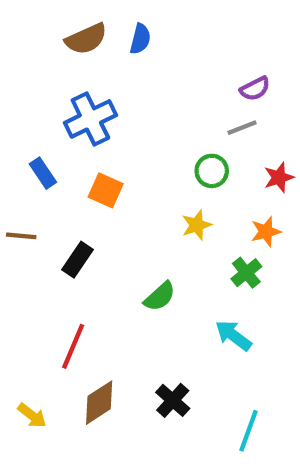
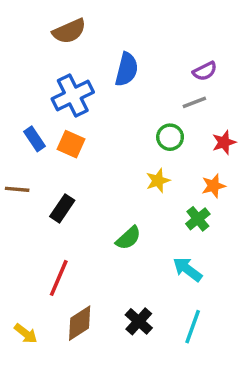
blue semicircle: (140, 39) -> (127, 69), moved, size x1.4
orange square: (106, 190) -> (71, 144), moved
cyan line: (248, 431) -> (193, 327), moved

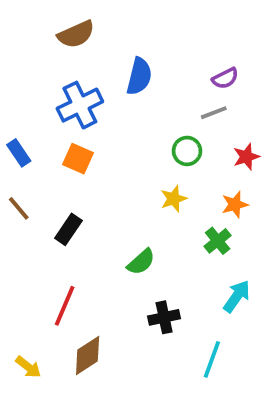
blue rectangle: (34, 139) -> (19, 153), moved
brown line: (17, 189) -> (19, 208), turned 45
cyan arrow: (187, 269) -> (237, 296), moved, turned 88
black cross: (139, 321) -> (164, 317), moved, turned 36

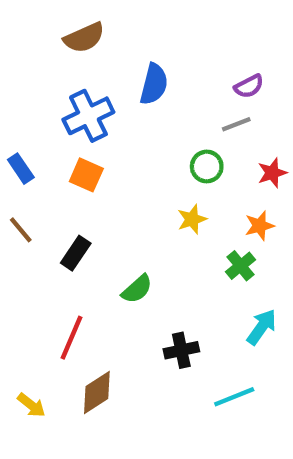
green semicircle: (141, 262) -> (137, 289), moved
cyan line: (212, 359) -> (234, 397), turned 48

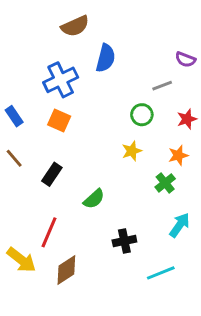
brown semicircle: (84, 38) -> (75, 26), moved
purple semicircle: (249, 86) -> (185, 60), moved, turned 48
yellow arrow: (31, 405) -> (21, 260), moved, size x1.5

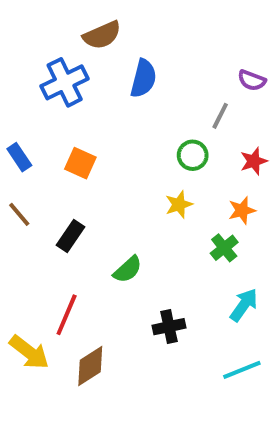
blue cross: (61, 80) -> (65, 82), moved
gray line: (162, 86) -> (220, 116), turned -42
cyan line: (161, 273) -> (242, 370), moved

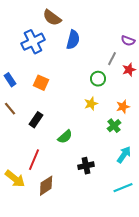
brown semicircle: (102, 35) -> (52, 18), turned 60
red star: (254, 161) -> (129, 70), moved

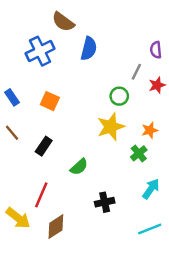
purple semicircle: (128, 41) -> (156, 50), turned 64
yellow star: (91, 104) -> (111, 127), size x1.6

